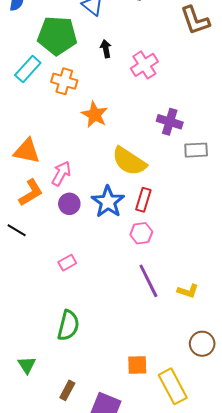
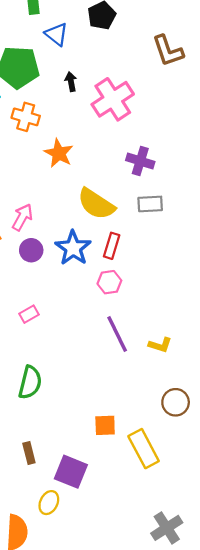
pink cross: (144, 65) -> (113, 99), size x1.4
gray rectangle: (196, 150) -> (150, 204), moved
brown rectangle: (67, 390) -> (29, 453), turned -42

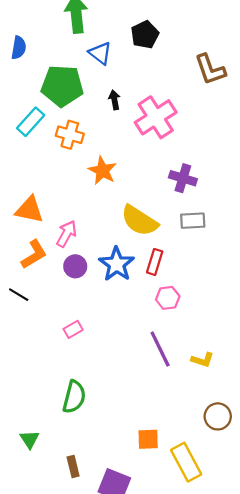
pink hexagon: (109, 282) -> (168, 298), moved

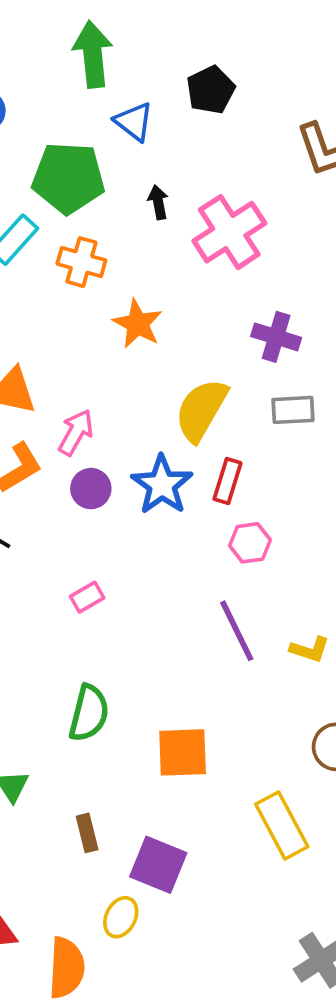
yellow semicircle: (139, 221) -> (201, 410), turned 87
orange square: (148, 439) -> (183, 752), moved, size x1.4

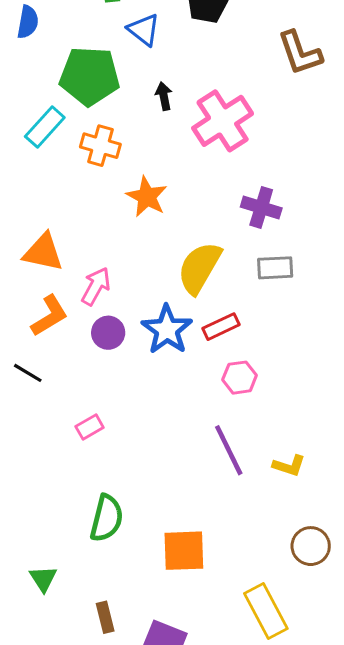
red rectangle: (227, 481) -> (221, 327), turned 48
pink rectangle: (87, 597) -> (90, 427), moved

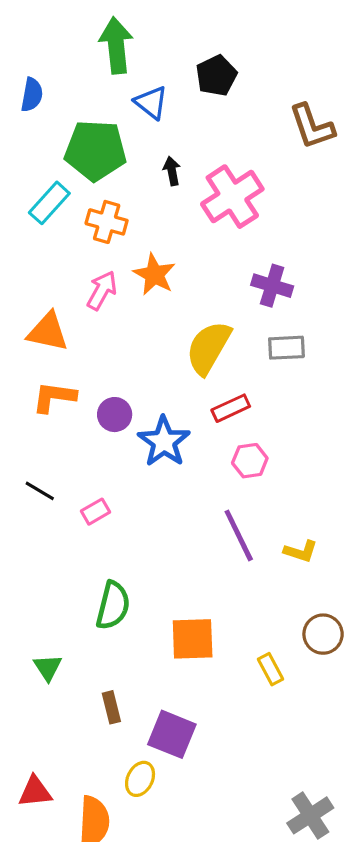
pink arrow: (96, 286) -> (102, 290), moved
orange L-shape: (49, 316) -> (54, 397), turned -141
blue star: (167, 330) -> (164, 442), moved
black line: (28, 373) -> (40, 491), moved
yellow rectangle: (266, 611) -> (271, 669), moved, size x0.6

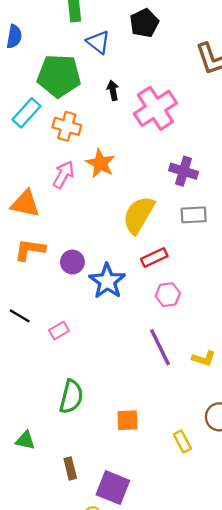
orange square: (193, 639) -> (127, 420), size x0.7
green triangle: (48, 668) -> (25, 440), turned -45

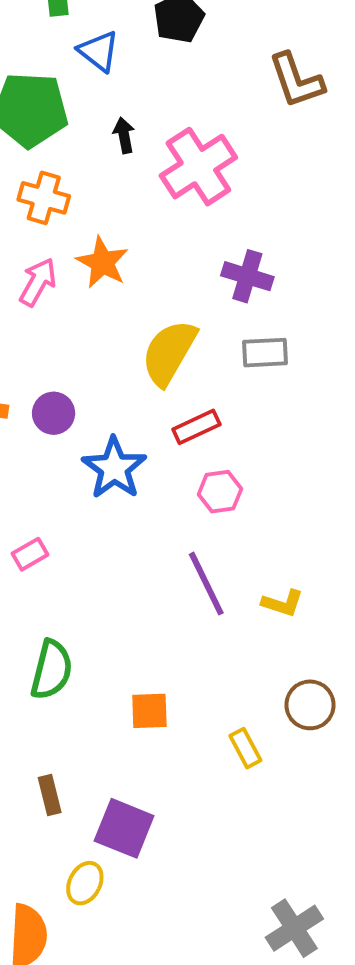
purple circle: (72, 262) -> (54, 413), moved

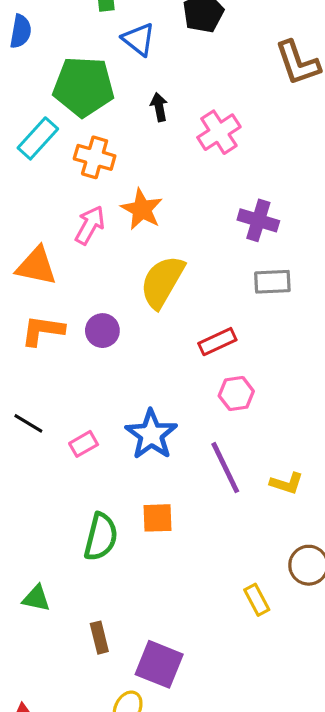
pink cross: (198, 167) -> (219, 132), size x0.7
yellow semicircle: (169, 353) -> (162, 282), moved
blue star: (114, 468) -> (151, 434), moved
orange square: (149, 711) -> (158, 518), moved

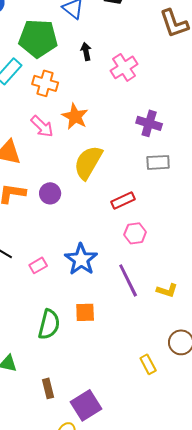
pink arrow: (90, 225) -> (42, 126), turned 105
purple square: (159, 664) -> (86, 405), turned 36

